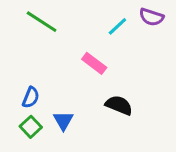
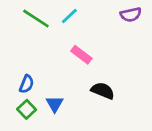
purple semicircle: (151, 17) -> (131, 15), turned -30
cyan line: (117, 26) -> (69, 16), moved

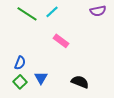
black semicircle: (103, 91) -> (80, 82), moved

